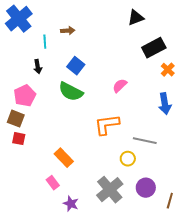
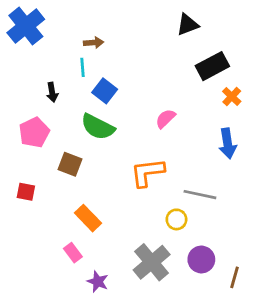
cyan line: (45, 42) -> (82, 67), moved
brown square: (16, 119) -> (70, 164), moved

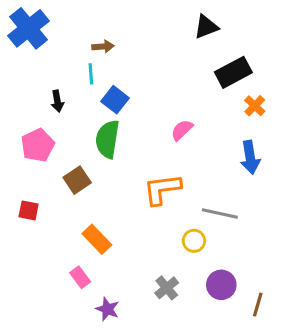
green semicircle: (98, 127) -> (107, 139), turned 72
brown square: (70, 164) -> (77, 180), turned 35
gray cross: (152, 262) -> (167, 288), size x0.6

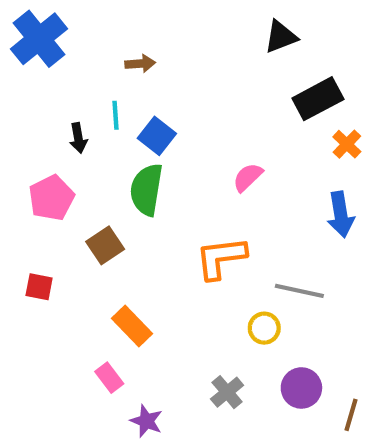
cyan line: (91, 74) -> (115, 115), moved

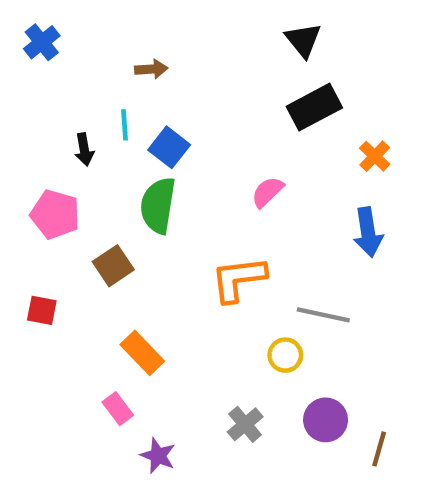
black triangle: (281, 37) -> (303, 40), turned -48
blue cross: (39, 39) -> (42, 42), size x0.6
black rectangle: (318, 99) -> (314, 107), moved
pink pentagon: (51, 198) -> (55, 214), turned -30

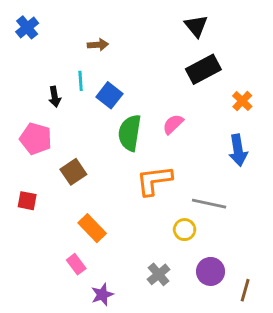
green semicircle: (158, 205) -> (130, 133), moved
purple star: (158, 456) -> (102, 295), turned 30

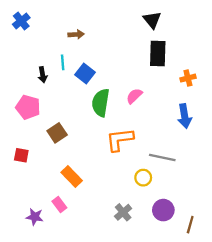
black rectangle: (203, 69) -> (158, 53), turned -60
orange cross: (242, 101) -> (188, 78), turned 32
purple star: (102, 295) -> (35, 217), moved, turned 30

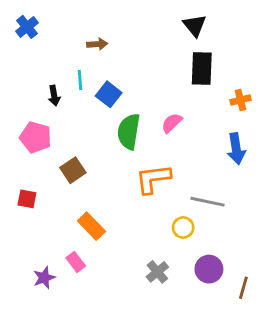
purple star: (35, 217) -> (44, 278), turned -30

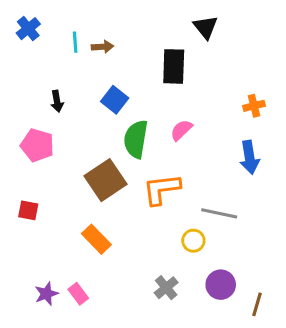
black rectangle: (202, 68) -> (174, 66), moved
cyan line: (80, 80) -> (75, 42), moved
brown square: (73, 170) -> (106, 180), moved, size x1.5
pink rectangle: (76, 262) -> (78, 294), moved

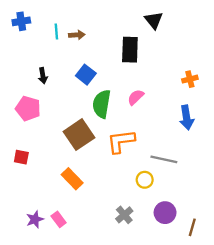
blue cross: (28, 29) -> (21, 21), turned 30

